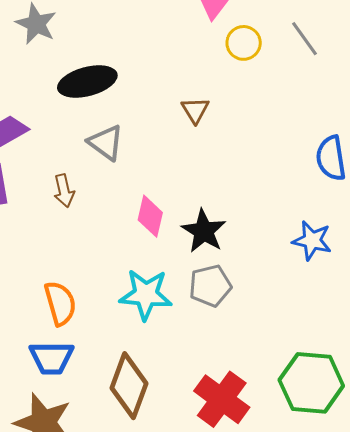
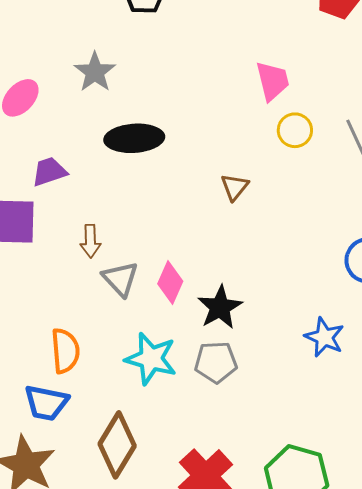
gray triangle: (106, 143) -> (120, 279), moved

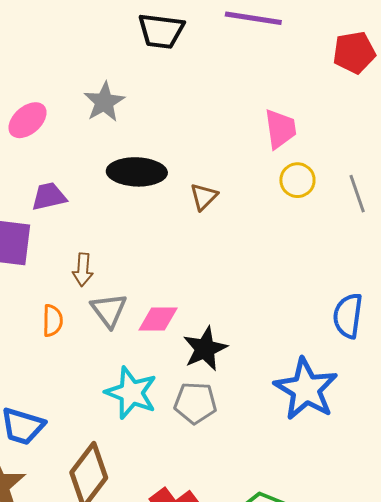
brown triangle: (235, 187) -> (204, 197), moved
pink diamond: (170, 283) -> (158, 319), turned 60
blue star: (324, 337) -> (306, 389), size x1.6
orange semicircle: (65, 351) -> (52, 321), moved, size x0.7

